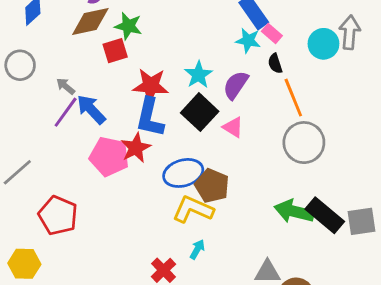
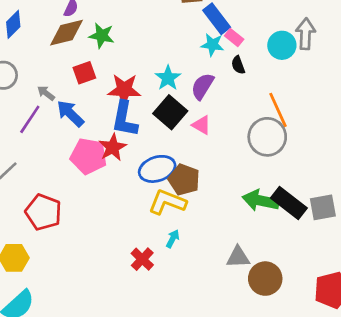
red square: (115, 51) -> (84, 73), moved
orange line: (293, 98) -> (278, 110), moved
purple line: (66, 112) -> (30, 119), moved

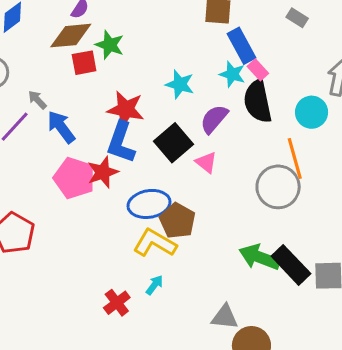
cyan circle: (282, 45) -> (312, 112), moved
black semicircle: (238, 65) -> (258, 101), size x2.0
red square: (84, 73) -> (84, 63), moved
cyan star: (168, 78) -> (180, 84), moved, turned -30

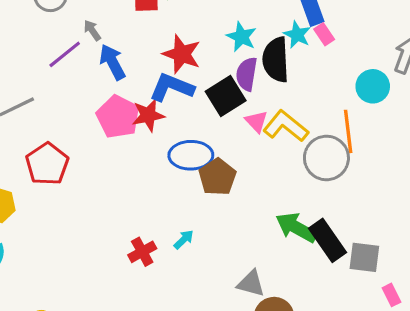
black semicircle: (258, 101) -> (276, 60), moved
purple semicircle: (214, 119) -> (247, 74), moved, turned -40
blue L-shape: (121, 142) -> (172, 87), turned 84
yellow L-shape: (155, 243) -> (286, 126), moved

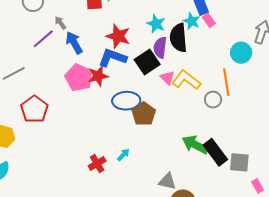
gray circle: (326, 158) -> (213, 100), size x0.6

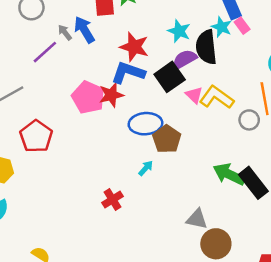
blue arrow: (74, 43) -> (84, 30), moved
purple semicircle: (160, 47) -> (185, 59), turned 55
cyan arrow: (123, 155) -> (146, 168), moved

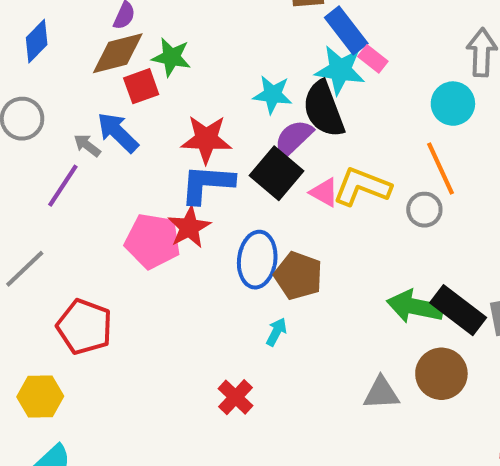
cyan star: (222, 27) -> (340, 70), size x1.4
blue ellipse: (146, 124) -> (257, 260), turned -64
brown circle: (216, 244) -> (441, 374), moved

